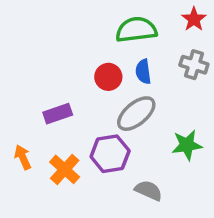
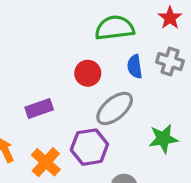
blue semicircle: (143, 72) -> (135, 67), moved

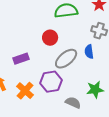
blue semicircle: (135, 67) -> (89, 52), moved
green star: (163, 139) -> (95, 90), moved

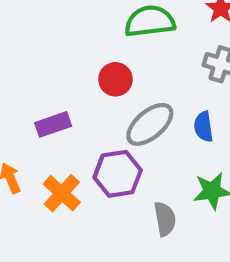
blue semicircle: (89, 52) -> (204, 127), moved
gray semicircle: (73, 103) -> (165, 219), turned 56

